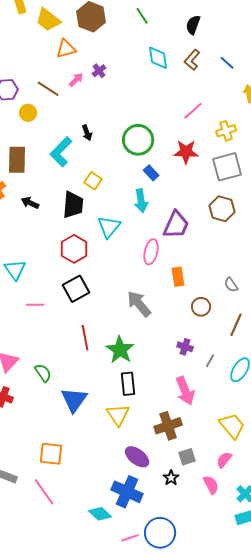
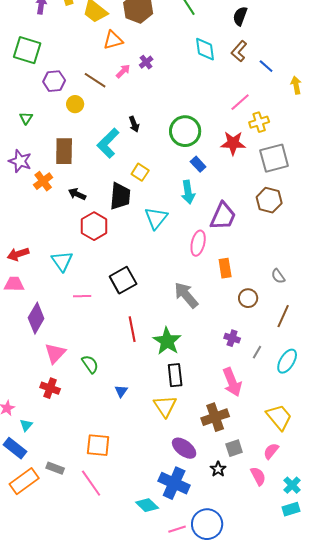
blue line: (227, 63) -> (266, 66), moved
yellow cross: (226, 131) -> (259, 122), moved
red hexagon: (74, 249) -> (94, 226), moved
blue triangle: (74, 400) -> (121, 391), size x0.5

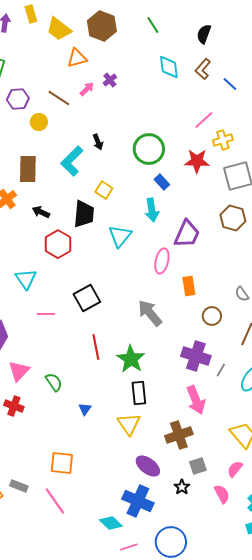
purple cross: (232, 338) -> (196, 356), size x1.8
pink line: (177, 529) -> (129, 547), moved

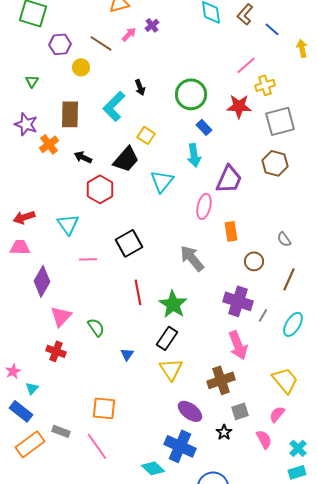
black trapezoid: (84, 214) -> (126, 159), turned 36
black rectangle: (139, 393) -> (167, 338), moved, turned 40

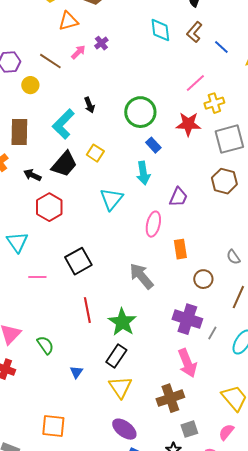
black trapezoid: (126, 159) -> (64, 164), moved
purple trapezoid: (229, 179) -> (178, 197), size x0.7
purple ellipse: (190, 411) -> (124, 429), moved

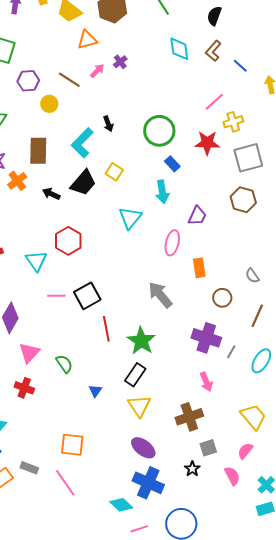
red hexagon: (49, 207) -> (68, 241), moved
black square: (78, 261) -> (87, 296), moved
pink arrow: (187, 363) -> (206, 382), size x0.7

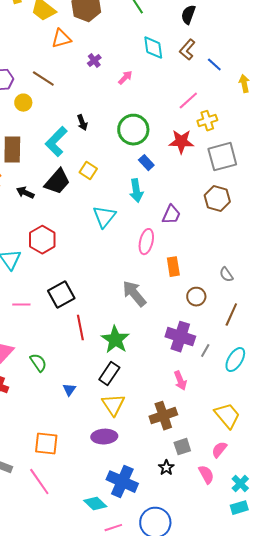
pink arrow: (97, 71) -> (125, 78), moved
pink line: (56, 296) -> (21, 305), moved
purple ellipse: (143, 448) -> (104, 437), moved, turned -40

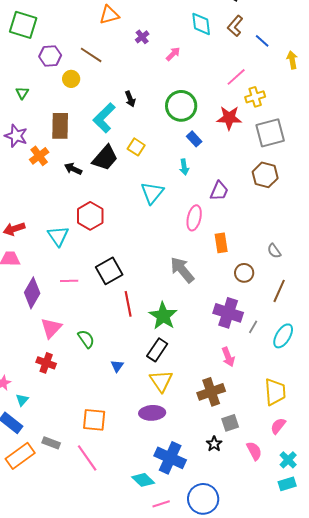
cyan arrow: (136, 191) -> (184, 167), size x0.7
yellow trapezoid: (227, 416) -> (275, 392), turned 36
pink semicircle: (219, 450) -> (278, 426), moved

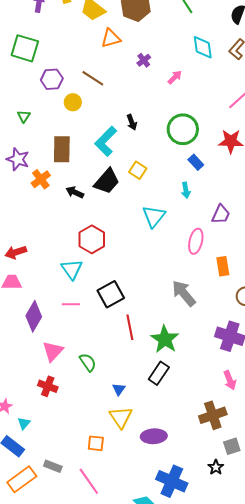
cyan triangle: (58, 236) -> (72, 269), moved
yellow triangle: (161, 381) -> (121, 417), moved
orange square: (94, 420) -> (96, 443), size x0.7

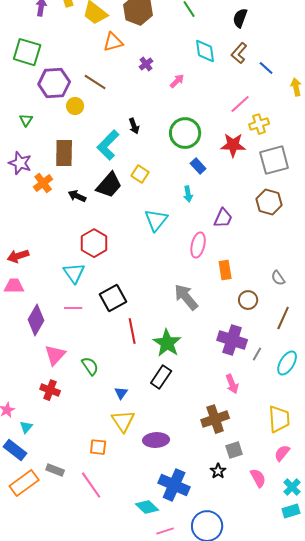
purple hexagon: (52, 79) -> (54, 83), size x1.4

